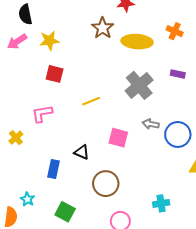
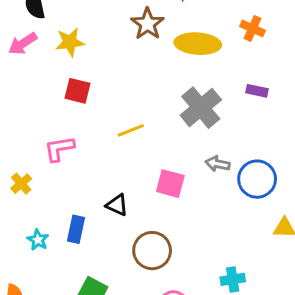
cyan star: (27, 199) -> (38, 240), moved

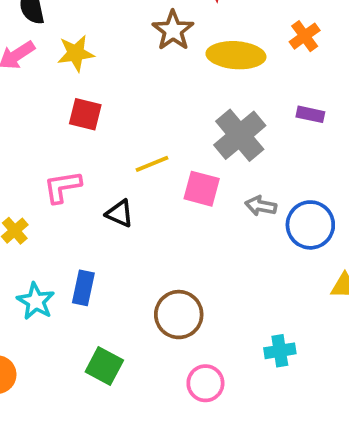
orange cross: (252, 28) -> (305, 36), turned 30
pink square: (170, 184) -> (202, 189), moved
black triangle: (117, 205) -> (120, 213), moved
cyan star: (38, 240) -> (36, 301), size x1.4

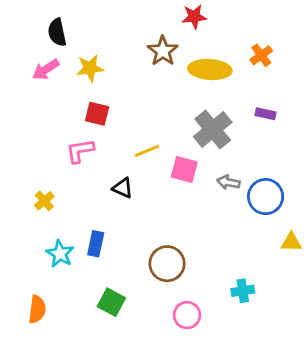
pink L-shape: (62, 187) -> (80, 151), moved

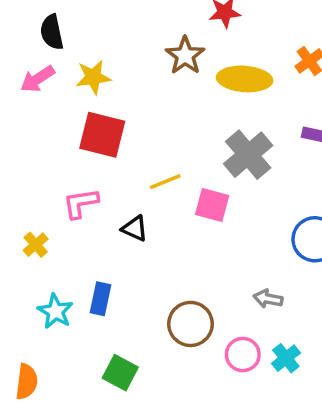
red square: (97, 114) -> (102, 135), size x1.5
pink L-shape: (80, 151) -> (81, 203), moved
gray arrow: (228, 182) -> (268, 299), moved
cyan cross: (243, 291) -> (286, 358), turned -30
pink circle: (187, 315) -> (243, 355), moved

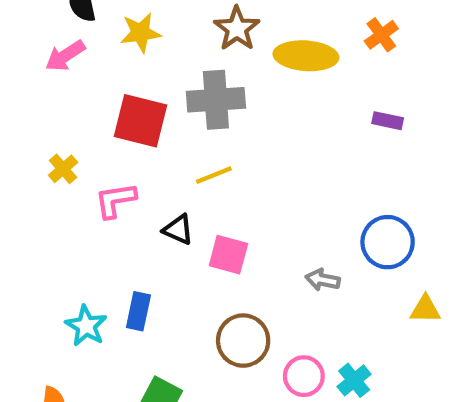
yellow star: (93, 77) -> (141, 33), moved
gray cross: (248, 155) -> (216, 100), moved, turned 36
pink square: (212, 205) -> (228, 255), moved
yellow cross: (36, 245) -> (63, 169), moved
gray arrow: (268, 299) -> (323, 280), moved

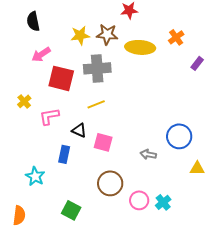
brown star: (237, 29) -> (107, 34), turned -30
yellow star: (141, 33) -> (80, 35), moved
pink arrow: (65, 56) -> (41, 54), moved
purple rectangle: (388, 121) -> (197, 63), moved, turned -64
blue rectangle: (138, 311) -> (64, 154), moved

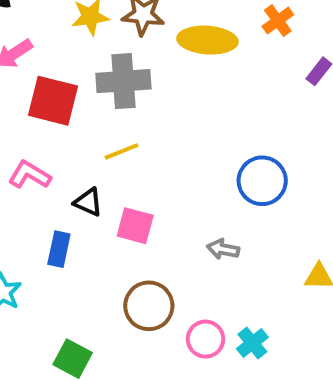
pink L-shape: (49, 116) -> (30, 175), turned 40
blue circle: (179, 136) -> (262, 181), moved

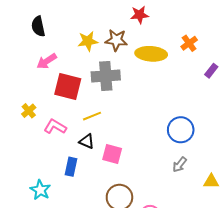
yellow line: (121, 151) -> (92, 116), moved
gray arrow: (223, 249) -> (180, 165), moved, turned -63

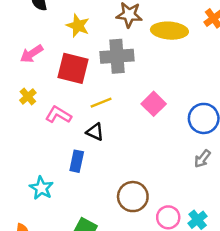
yellow star: (88, 41) -> (78, 26), moved, turned 30
pink arrow: (47, 61) -> (32, 54), moved
pink square: (112, 154) -> (154, 104), moved, turned 30

